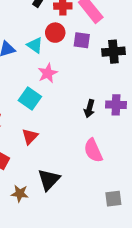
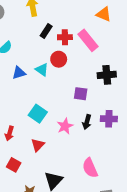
purple square: (82, 40) -> (81, 94), moved
pink star: (48, 73) -> (65, 126), moved
pink semicircle: (93, 150) -> (90, 168), moved

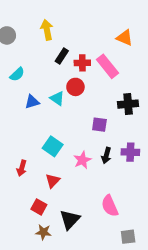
red square: (14, 165) -> (39, 207), moved

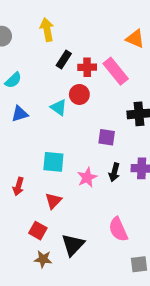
blue triangle: (32, 102) -> (20, 114), moved
cyan square: (53, 146) -> (53, 162), turned -30

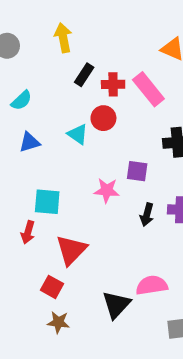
cyan square: (53, 162) -> (47, 202), moved
pink star: (87, 177) -> (107, 190), moved, turned 30
red triangle: (53, 201) -> (71, 250), size x1.5
pink semicircle: (118, 229) -> (152, 285), turned 105
black triangle: (73, 245) -> (116, 305), moved

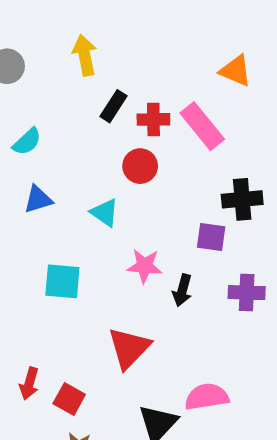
cyan triangle: (78, 134) -> (105, 213), moved
purple square: (137, 171) -> (211, 237), moved
black arrow: (147, 215) -> (182, 290), moved
red arrow: (28, 232) -> (29, 383), moved
red triangle: (71, 250) -> (129, 348), moved

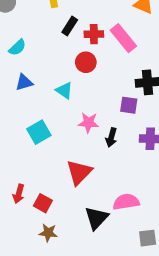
cyan square: (62, 281) -> (39, 132), turned -35

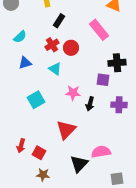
red cross: (94, 34) -> (52, 45), moved, turned -32

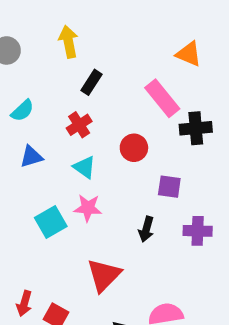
red circle: (71, 48) -> (134, 148), moved
black cross: (117, 63) -> (196, 128), moved
pink star: (73, 93) -> (88, 208), moved

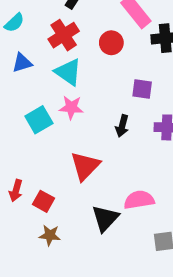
red cross: (79, 125) -> (64, 35), size x1.4
red circle: (134, 148) -> (111, 43), moved
cyan triangle: (84, 167) -> (68, 72), size x1.4

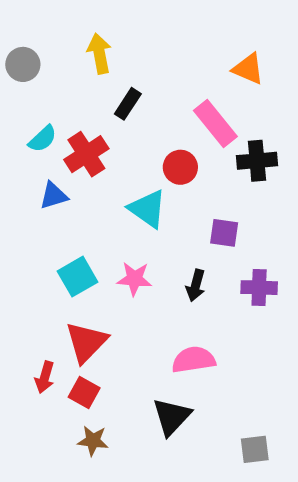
red cross: (64, 35) -> (86, 154), moved
cyan triangle: (68, 72) -> (148, 209), moved
pink star: (71, 107) -> (134, 279), moved
red triangle: (85, 166) -> (86, 342), moved
pink semicircle: (139, 200) -> (193, 360), moved

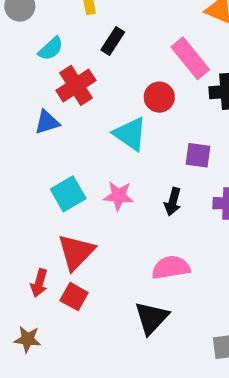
cyan semicircle: (43, 139) -> (51, 49), moved
brown star: (93, 441) -> (28, 339), moved

